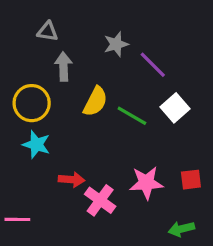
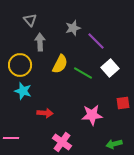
gray triangle: (48, 31) -> (30, 20), turned 40
red square: (191, 180) -> (123, 103), moved
pink cross: (100, 200) -> (62, 142), moved

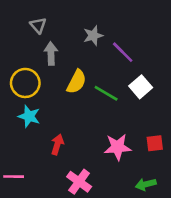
red square: (123, 103) -> (155, 143), moved
red arrow: (45, 113) -> (57, 145), turned -77

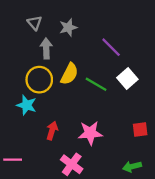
gray star: (93, 36) -> (68, 27), moved
yellow circle: (25, 83) -> (39, 80), moved
pink star: (118, 147) -> (90, 133), moved

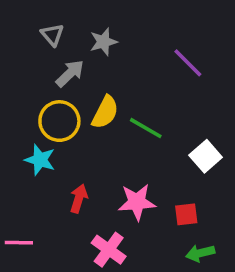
purple line: (111, 47) -> (188, 63), moved
gray arrow: (46, 48) -> (70, 73), turned 48
white square: (127, 78) -> (206, 156), moved
red square: (140, 129) -> (186, 214), moved

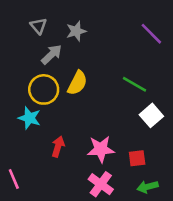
purple line: (188, 63) -> (151, 34), moved
green line: (146, 128) -> (135, 84), moved
pink line: (19, 243) -> (14, 179), turned 66
pink cross: (109, 250) -> (101, 184), moved

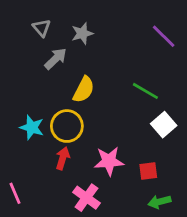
yellow circle: (44, 89) -> (67, 126), moved
pink cross: (101, 184) -> (86, 198), moved

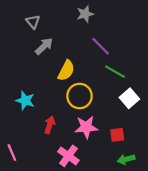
gray star: (82, 33) -> (85, 14), moved
purple line: (164, 36) -> (101, 46), moved
yellow circle: (67, 126) -> (80, 96), moved

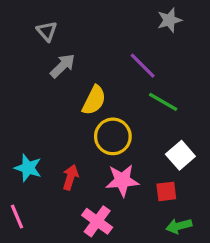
gray star: (85, 14) -> (169, 20), moved
white square: (129, 98) -> (180, 155), moved
cyan star: (25, 100) -> (28, 168), moved

